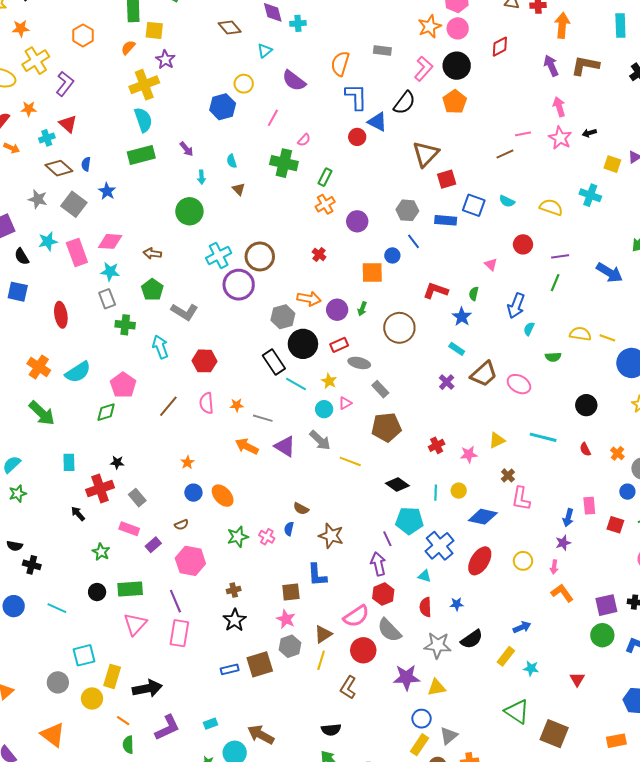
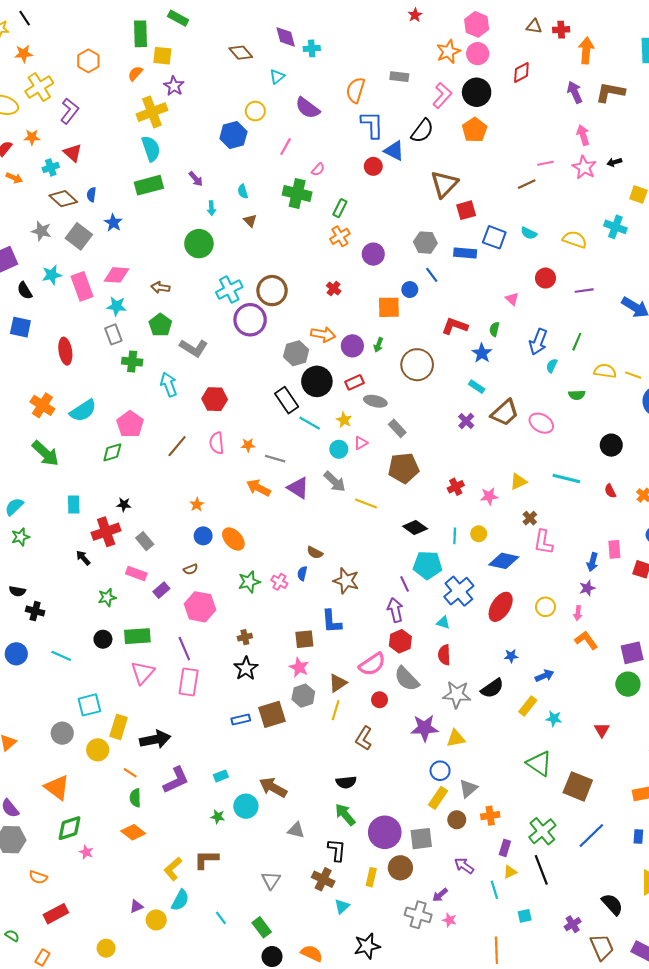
green line: (555, 283) -> (577, 342), moved
green star: (101, 552) -> (107, 597), turned 30
blue star: (457, 604) -> (511, 656), moved
red circle: (363, 650) -> (380, 700), size x0.6

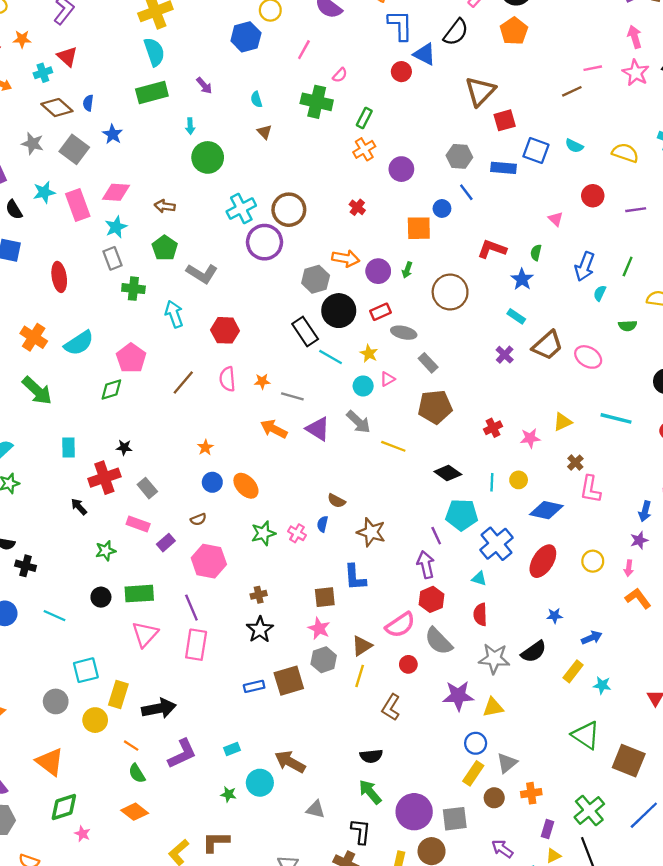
cyan arrow: (211, 208) -> (190, 126), moved
cyan star: (116, 306) -> (116, 227), turned -30
green semicircle: (135, 798) -> (137, 773), turned -30

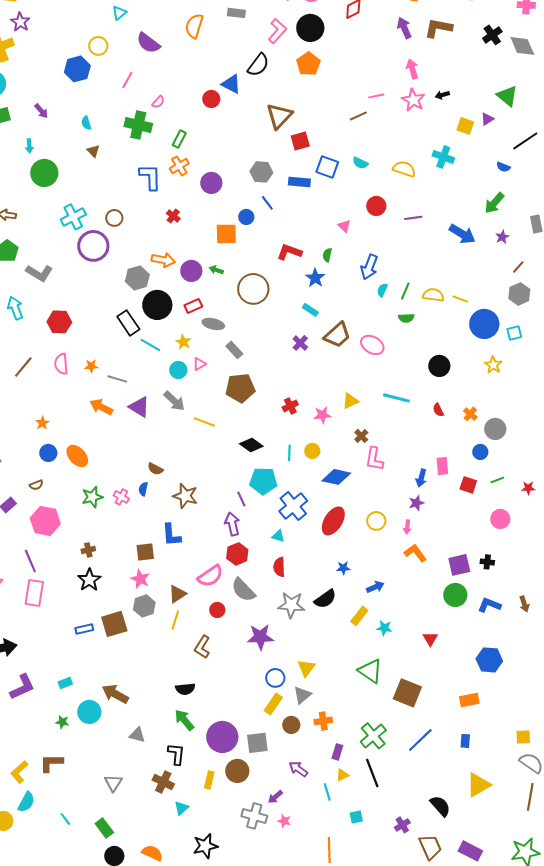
blue L-shape: (400, 25) -> (150, 177), moved
brown circle: (289, 210) -> (114, 218), size x0.6
green line: (628, 266) -> (405, 291), moved
green arrow: (407, 270) -> (216, 270), turned 88
yellow triangle: (493, 707) -> (306, 668), moved, turned -42

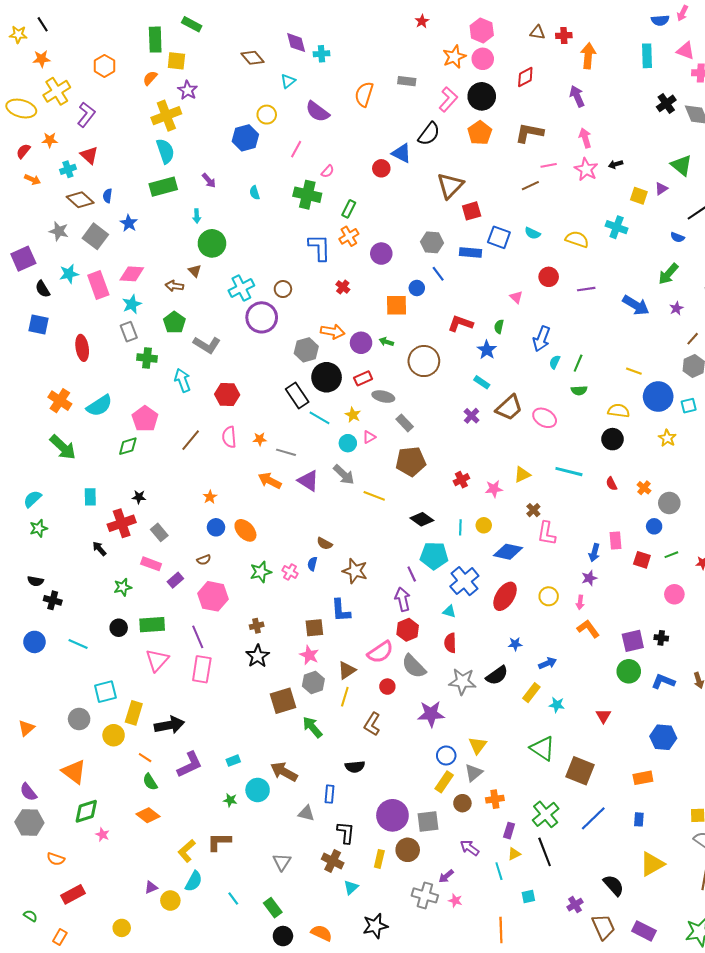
brown L-shape: (438, 28) -> (529, 133), moved
brown triangle: (93, 151) -> (195, 271), moved
yellow semicircle: (433, 295) -> (619, 411), moved
blue rectangle: (84, 629) -> (330, 794), moved, turned -72
green arrow: (184, 720) -> (312, 727), moved

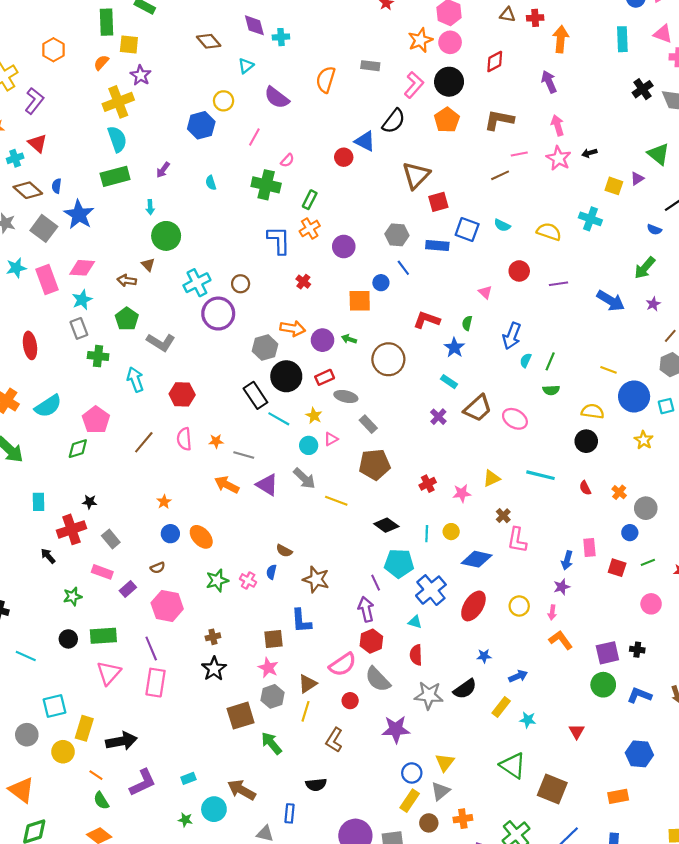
purple arrow: (209, 181) -> (163, 170), turned 77
blue star: (129, 223) -> (79, 215), size x1.6

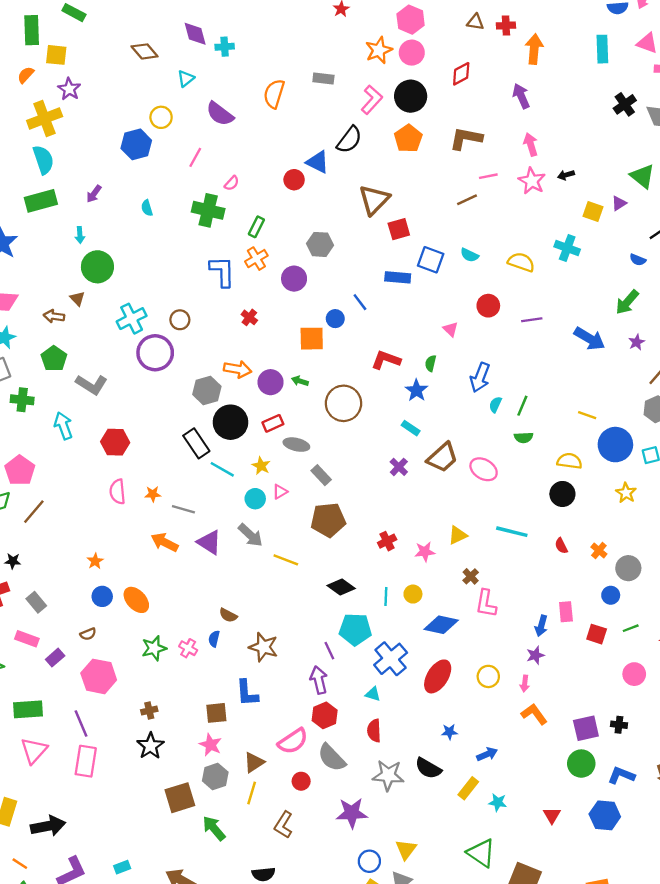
gray hexagon: (397, 235) -> (320, 244), moved
brown line: (144, 442) -> (34, 512), moved
black semicircle: (465, 689) -> (428, 768), turned 65
blue hexagon: (639, 754) -> (605, 815), moved

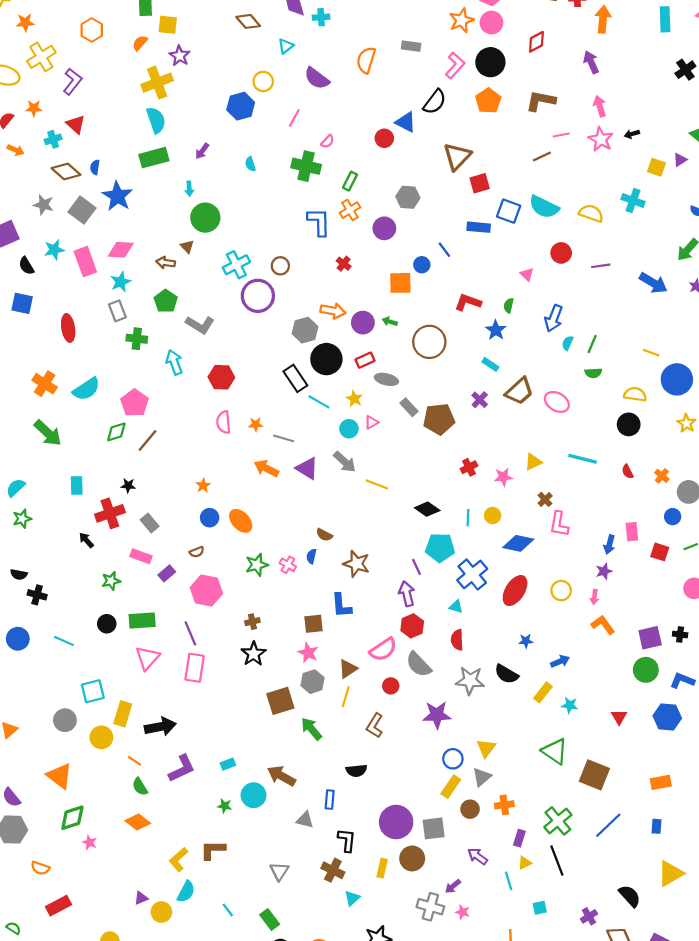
cyan semicircle: (469, 255) -> (544, 207), size x1.8
brown pentagon: (328, 520) -> (439, 419), moved

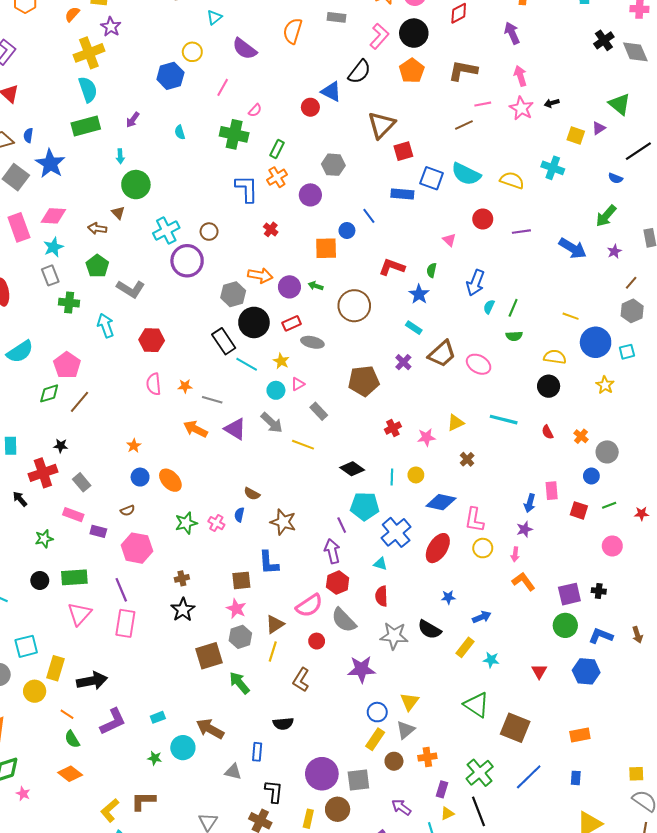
gray rectangle: (409, 407) -> (319, 411), moved
pink L-shape: (559, 524) -> (474, 520), moved
purple rectangle: (167, 573) -> (98, 531), turned 56

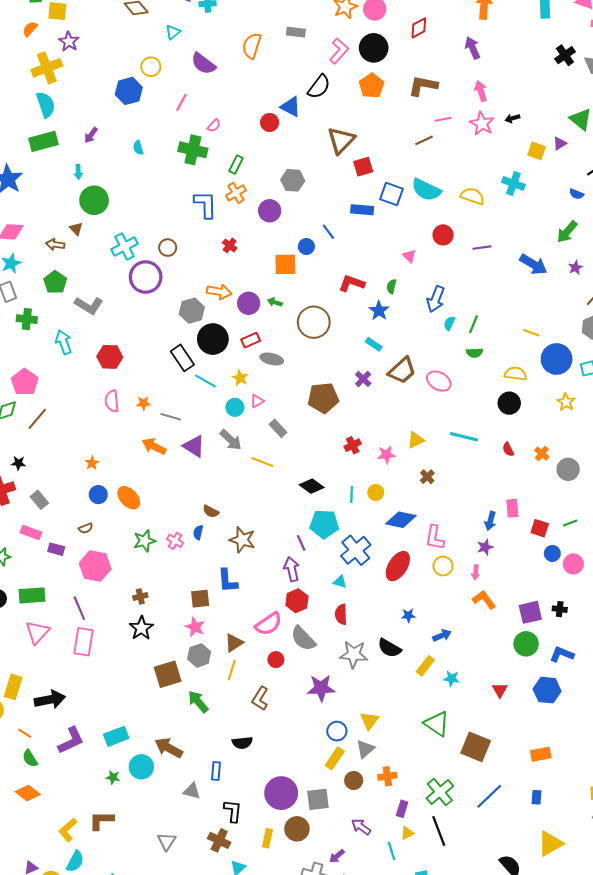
blue circle: (591, 476) -> (552, 553), moved
cyan rectangle: (158, 717) -> (116, 736), size x1.6

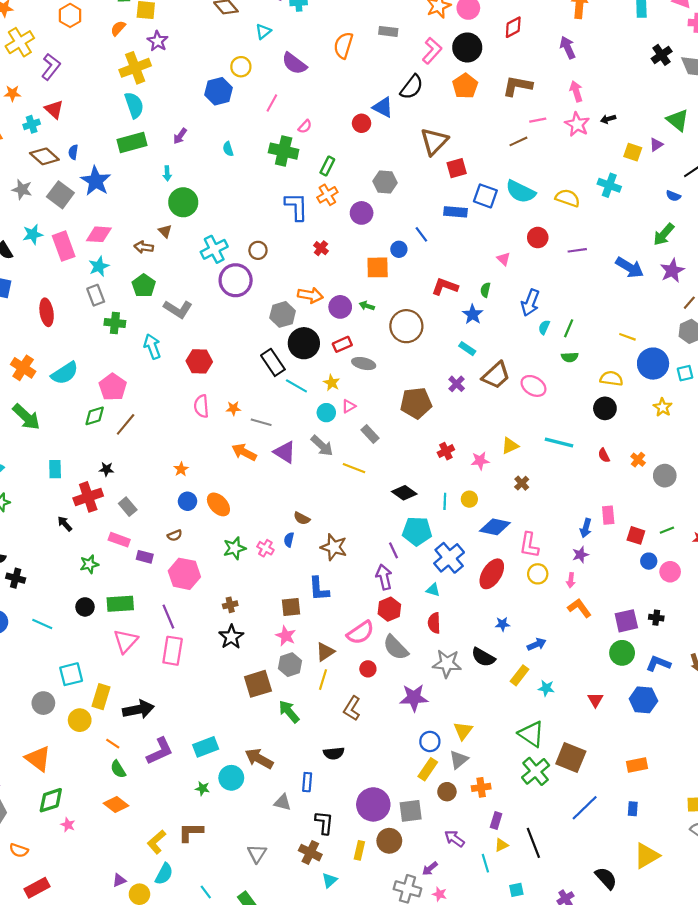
purple star: (575, 268) -> (672, 271), size x1.6
green cross: (440, 792) -> (536, 771), moved

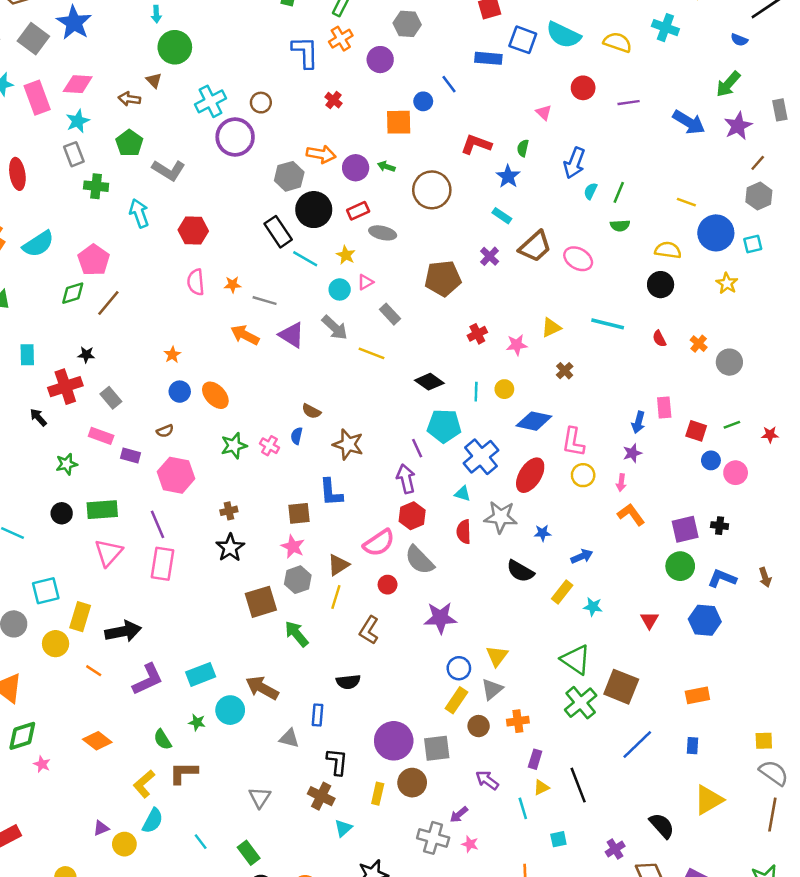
gray star: (447, 664) -> (501, 517), moved
green semicircle: (118, 769) -> (163, 740), moved

